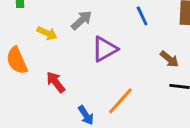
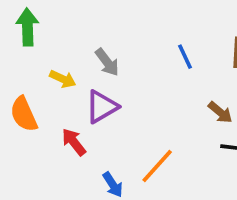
gray arrow: (82, 20) -> (107, 62), turned 95
purple triangle: (105, 49) -> (102, 107), moved

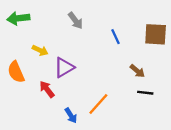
green arrow: (27, 27) -> (18, 18), turned -95
gray arrow: (107, 62) -> (75, 21), moved

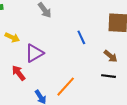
blue line: (116, 37) -> (81, 37), moved
brown arrow: (137, 71) -> (111, 56), moved

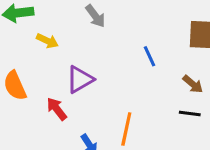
yellow arrow: (12, 37) -> (47, 41), moved
orange line: (66, 87) -> (126, 129), turned -30

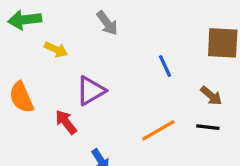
orange line: (126, 129) -> (158, 130), moved, turned 48

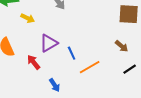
blue line: (165, 66) -> (72, 53), moved
black line: (208, 127) -> (130, 69), moved, turned -40

